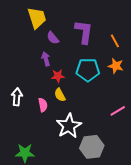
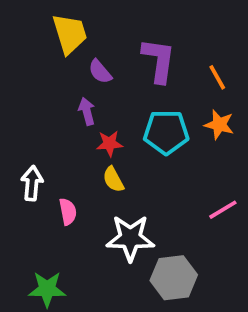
pink semicircle: (43, 105) -> (68, 212), moved
white star: (69, 126) -> (130, 238), turned 30

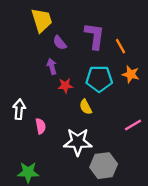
orange line: (217, 77) -> (121, 46), moved
yellow semicircle: (113, 179) -> (86, 107), moved

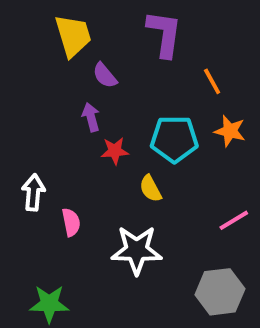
purple L-shape: (95, 36) -> (164, 34), moved
gray hexagon: (104, 166) -> (220, 292), moved

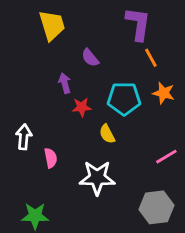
purple L-shape: (164, 34) -> (138, 24), moved
purple semicircle: (105, 75) -> (90, 58), moved

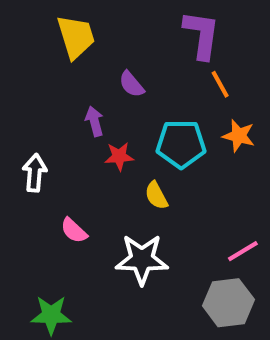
white arrow: (24, 137) -> (35, 173), moved
pink line: (166, 157) -> (243, 251), moved
pink semicircle: (51, 158) -> (74, 231), turned 144

